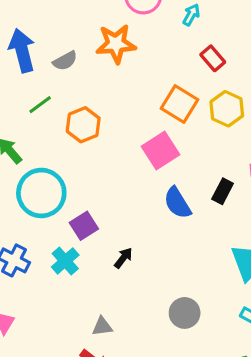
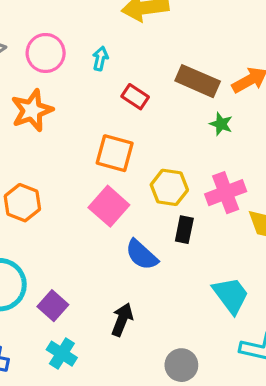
yellow hexagon: (227, 109) -> (169, 187), moved
black arrow: (123, 258) -> (122, 320), moved, size x1.4
cyan cross: (65, 261) -> (62, 354), moved

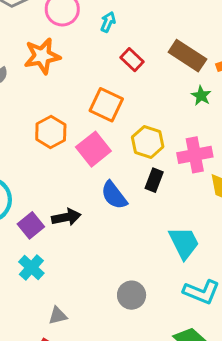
orange hexagon: (22, 203) -> (51, 132), moved
black arrow: (122, 320) -> (66, 217), moved, turned 48

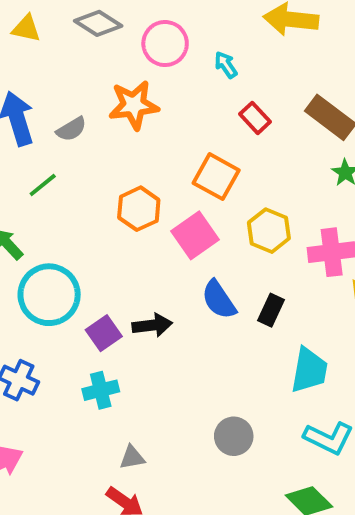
cyan arrow: (108, 22) -> (226, 65), turned -60
black rectangle: (154, 180) -> (271, 310), moved
cyan trapezoid: (184, 243) -> (309, 370), turned 33
cyan cross: (31, 268) -> (101, 390), turned 30

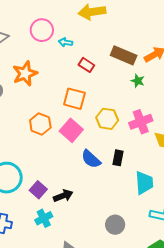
pink circle: (165, 44) -> (42, 30), moved
cyan arrow: (226, 65) -> (66, 42), turned -32
black arrow: (152, 325) -> (63, 196), moved

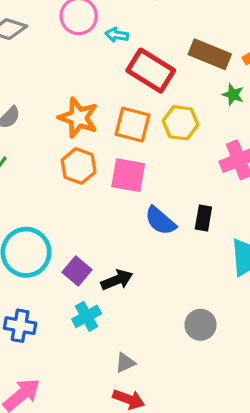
red rectangle: (86, 65) -> (151, 71), size x1.8
orange star: (25, 74) -> (78, 118), moved, turned -30
yellow hexagon: (107, 119) -> (181, 123), moved
pink square: (71, 130) -> (128, 175), turned -30

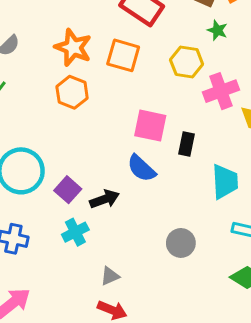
yellow hexagon: (181, 123) -> (187, 62), moved
pink square: (128, 175) -> (150, 126), moved
blue semicircle: (160, 221) -> (141, 168), moved

